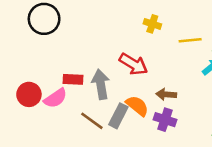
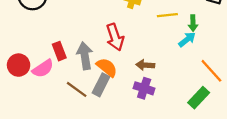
red arrow: (133, 64) -> (115, 37), turned 40
red rectangle: (73, 79) -> (59, 51), turned 66
orange semicircle: (137, 106) -> (107, 67), moved

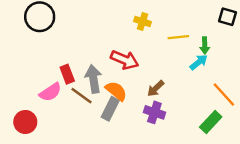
red arrow: (115, 37) -> (125, 60), turned -48
red circle: (19, 65) -> (25, 122), moved
brown arrow: (145, 65) -> (156, 89), turned -48
brown line: (77, 89) -> (82, 96), moved

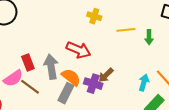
cyan arrow: (199, 62) -> (144, 83), moved, turned -35
brown line: (82, 96) -> (30, 87), moved
purple cross: (154, 112) -> (93, 84), moved

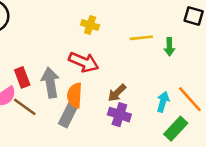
yellow cross: (94, 16) -> (90, 25), moved
orange semicircle: (71, 77) -> (75, 95), turned -126
purple cross: (93, 84) -> (119, 115), moved

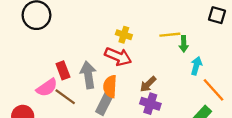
yellow cross: (90, 25) -> (124, 35), moved
green arrow: (169, 47) -> (184, 44), moved
cyan arrow: (163, 102) -> (196, 66), moved

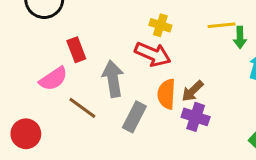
red rectangle: (63, 70) -> (76, 50), moved
orange semicircle: (110, 86) -> (166, 94), moved
pink semicircle: (47, 88) -> (53, 79), moved

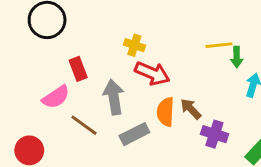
yellow cross: (160, 25) -> (134, 45), moved
brown arrow: (192, 91) -> (191, 109), turned 90
gray rectangle: (134, 117) -> (134, 134), turned 36
purple cross: (196, 117) -> (214, 134), moved

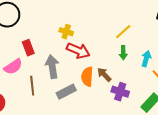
yellow line: (219, 45) -> (123, 32), turned -36
green arrow: (237, 57) -> (123, 53), moved
brown line: (84, 125) -> (32, 86), turned 48

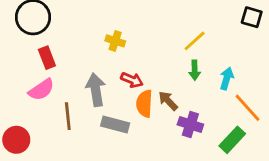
red rectangle: (28, 48) -> (47, 58), moved
red arrow: (78, 51) -> (132, 80), moved, size x0.7
gray rectangle: (66, 92) -> (115, 124), turned 42

